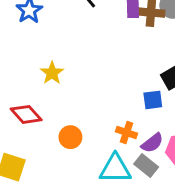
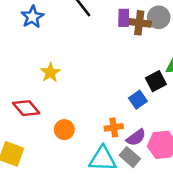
blue square: (153, 100) -> (138, 100), turned -30
orange cross: (126, 133) -> (114, 127), turned -30

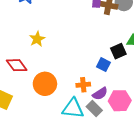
blue square: (138, 100) -> (103, 65), turned -32
orange circle: (64, 130) -> (45, 84), size x1.5

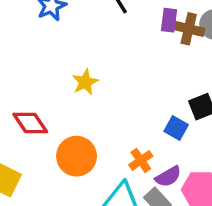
yellow star: (37, 39) -> (85, 82), moved
orange cross: (83, 85) -> (141, 160), turned -32

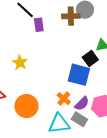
purple rectangle: (169, 20) -> (39, 25), moved
blue square: (176, 128) -> (79, 75), size x1.6

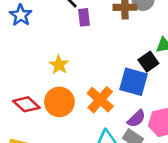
orange cross: (64, 99) -> (100, 100), moved, size x1.5
orange circle: (26, 106) -> (59, 102), moved

